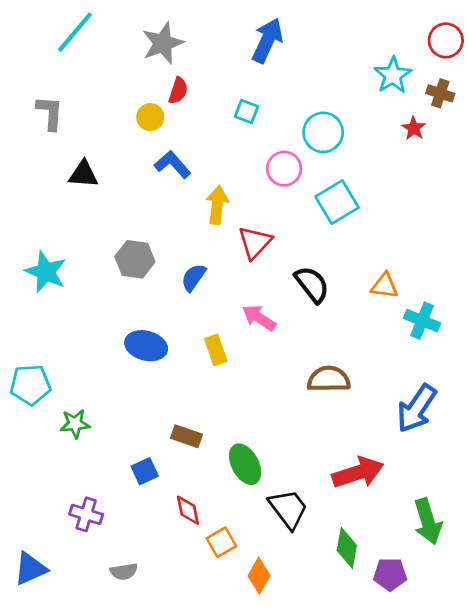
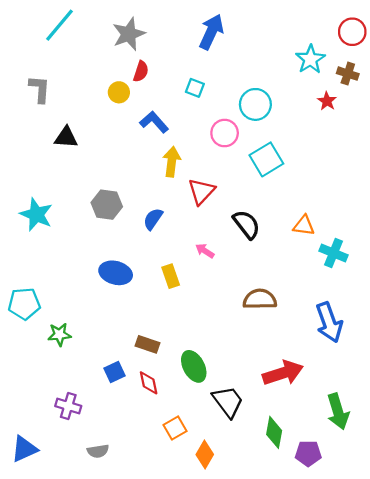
blue L-shape: (173, 164) -> (154, 122), moved
pink arrow: (259, 318) -> (205, 251), size x0.7
blue arrow: (417, 408) -> (329, 322), turned -54
red diamond: (188, 510) -> (149, 383), moved

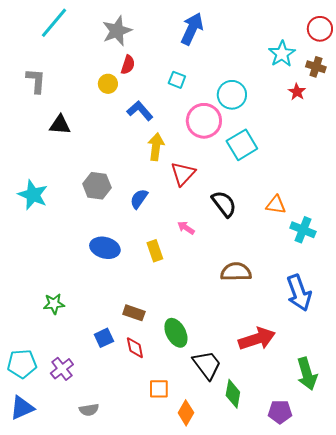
pink circle: (225, 133) -> (204, 121), size x1.4
cyan pentagon: (24, 304) -> (22, 364), moved
purple cross: (68, 406) -> (62, 369), turned 35
orange square: (175, 428) -> (159, 389), turned 30
green diamond: (274, 432) -> (233, 394), moved

